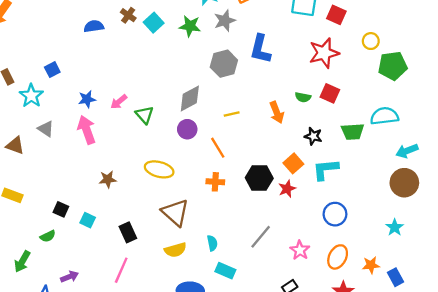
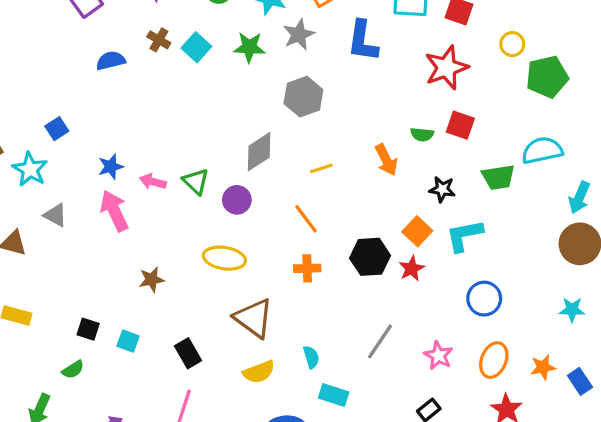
blue L-shape: (260, 49) -> (363, 41), moved
pink arrow: (119, 102) -> (153, 182), moved, turned 60
purple circle: (187, 129) -> (237, 200), moved
cyan arrow: (407, 151) -> (579, 198), turned -40
cyan star: (395, 227) -> (572, 310), turned -30

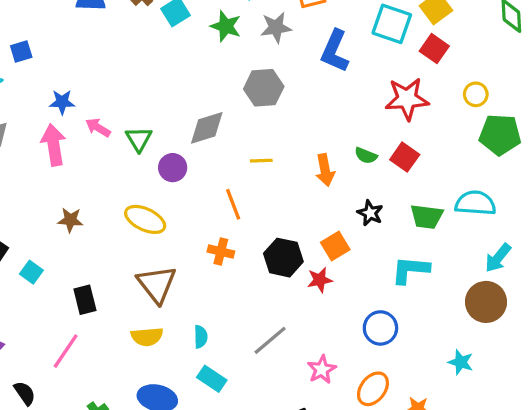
cyan L-shape: (464, 235) -> (410, 270), moved

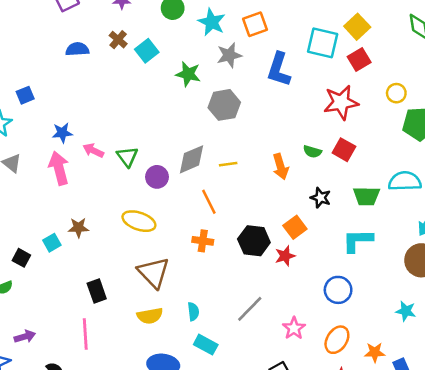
green star: (226, 26) -> (188, 74), moved
red square: (434, 49) -> (359, 59), turned 30
gray diamond: (207, 128) -> (192, 159), moved
cyan square: (31, 272) -> (52, 243), moved, turned 30
pink line: (66, 351) -> (85, 334), turned -32

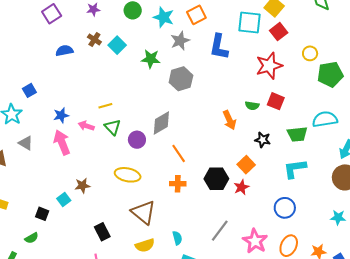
yellow line: (228, 164) -> (105, 106), moved
pink star: (294, 328) -> (255, 241), size x1.4

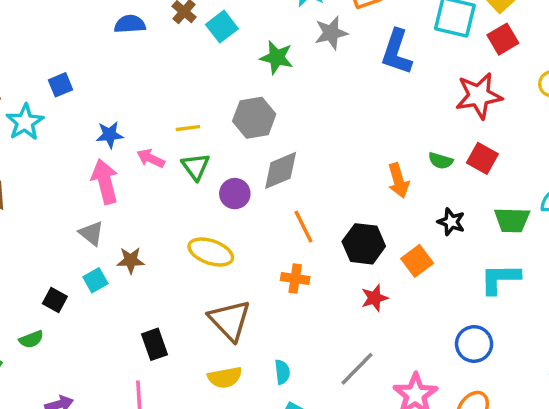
gray hexagon: (181, 79) -> (254, 118), moved
gray triangle: (26, 143) -> (91, 233), moved
black hexagon: (216, 179) -> (364, 244), moved
red star: (241, 187) -> (375, 298), moved

